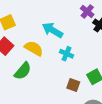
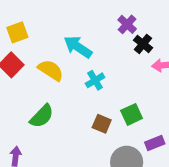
cyan cross: (67, 54) -> (95, 80), turned 32
green semicircle: (23, 71) -> (42, 116), moved

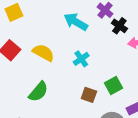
yellow square: (17, 32) -> (14, 12), moved
cyan arrow: (78, 47) -> (76, 22), moved

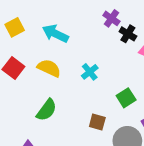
cyan arrow: (76, 22) -> (55, 34), moved
brown square: (89, 95) -> (97, 122), moved

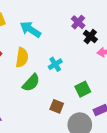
yellow semicircle: (49, 68) -> (22, 57), turned 66
green semicircle: (47, 110) -> (31, 83), moved

